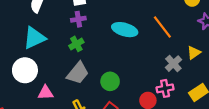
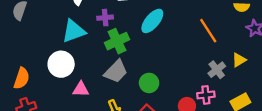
purple cross: (78, 19) -> (105, 18), moved
cyan ellipse: (125, 30) -> (152, 21), moved, turned -70
green cross: (76, 44) -> (117, 41), size x1.5

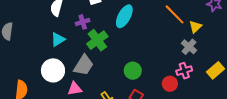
cyan triangle: (74, 31) -> (58, 40), size x0.7
yellow triangle: (239, 60) -> (195, 27), moved
gray trapezoid: (116, 72) -> (84, 65), moved

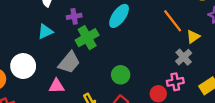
white circle: (53, 70) -> (23, 66), moved

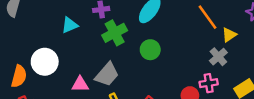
gray trapezoid: (69, 62) -> (107, 74), moved
green circle: (121, 75) -> (150, 50), moved

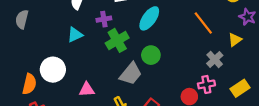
yellow triangle: (229, 35) -> (235, 40), moved
gray trapezoid: (107, 74) -> (131, 74), moved

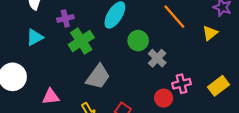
green circle: (151, 55) -> (138, 41), moved
gray cross: (215, 59) -> (157, 58), moved

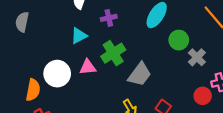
green cross: (81, 41) -> (113, 53), moved
pink triangle: (51, 97) -> (88, 67), moved

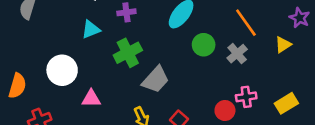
gray cross: (197, 57) -> (237, 54), moved
pink triangle: (88, 67) -> (91, 98), moved
orange semicircle: (33, 90) -> (17, 86), moved

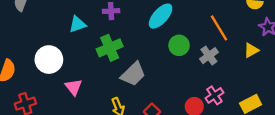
pink cross: (246, 97) -> (214, 95), turned -30
pink triangle: (91, 98) -> (73, 87), turned 48

